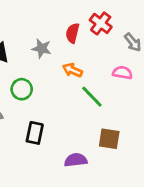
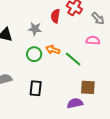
orange arrow: (72, 70) -> (53, 50), moved
green circle: (22, 89) -> (34, 54), moved
purple semicircle: (76, 160) -> (75, 103), moved

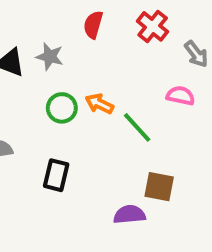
red semicircle: (55, 16) -> (93, 25), moved
gray star: (35, 29) -> (50, 56), moved

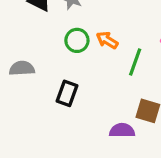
green line: (137, 127) -> (135, 62), turned 56

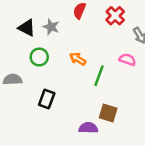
green circle: (77, 40) -> (39, 57), moved

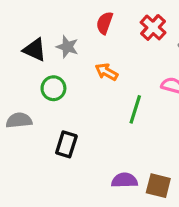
orange arrow: (78, 59) -> (106, 72), moved
brown square: (108, 113) -> (158, 186), moved

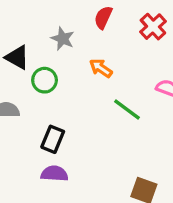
black triangle: (35, 50) -> (17, 57), moved
green line: (135, 109) -> (127, 110), turned -76
purple semicircle: (124, 180) -> (54, 174), moved

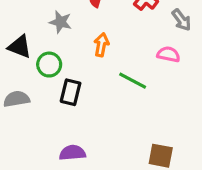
orange arrow: (101, 68) -> (101, 45), turned 75
black rectangle: (53, 139) -> (71, 92), moved

